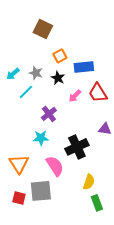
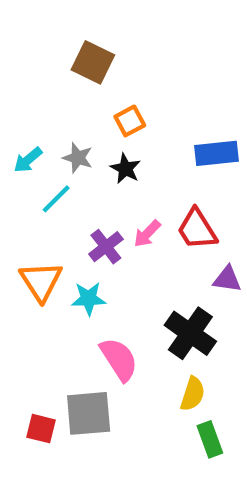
blue rectangle: (84, 67) -> (216, 153), moved
red trapezoid: (98, 93) -> (197, 229), moved
pink arrow: (75, 96) -> (147, 234), moved
black cross: (77, 147) -> (190, 333), moved, turned -30
orange triangle: (19, 164) -> (41, 281), moved

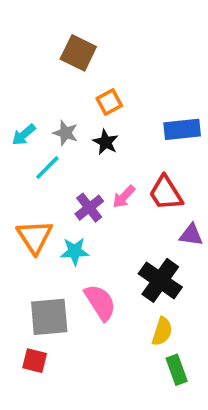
gray square: (89, 413) -> (49, 317), moved

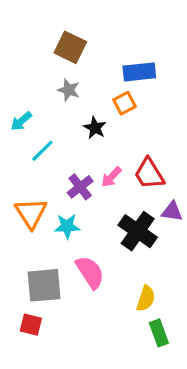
orange square: (109, 102) -> (125, 103), moved
blue rectangle: (182, 129) -> (139, 72), moved
gray star: (66, 133) -> (69, 90), moved
black cross: (160, 280) -> (138, 231), moved

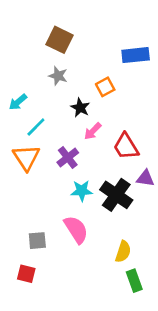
blue rectangle: (139, 72) -> (136, 55), moved
pink arrow: (111, 177) -> (93, 131), moved
orange triangle: (31, 213) -> (26, 157), moved
cyan star: (67, 226) -> (82, 191), moved
gray square: (44, 285) -> (37, 241), size x0.6

